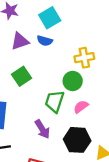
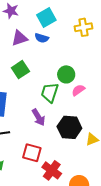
yellow cross: (84, 58) -> (83, 27), moved
pink semicircle: (81, 107) -> (78, 90), moved

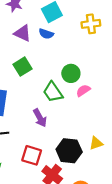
purple triangle: (19, 38) -> (23, 33), turned 42
green trapezoid: (50, 93) -> (53, 92), turned -55
black hexagon: (69, 127) -> (69, 151), moved

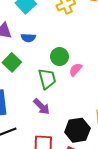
blue semicircle: (46, 34) -> (28, 38), moved
green trapezoid: (53, 92) -> (47, 79), turned -145

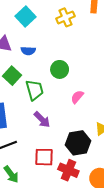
pink semicircle: (76, 70) -> (77, 97), moved
green trapezoid: (47, 79) -> (35, 90), moved

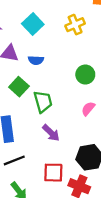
green circle: (60, 69) -> (85, 75), moved

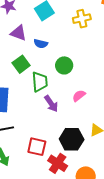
green circle: (85, 75) -> (64, 65), moved
purple arrow: (51, 133) -> (51, 104), moved

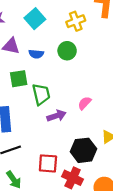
green square: (21, 64) -> (19, 79), turned 36
green circle: (64, 65) -> (67, 51), moved
purple arrow: (51, 104) -> (56, 116), turned -66

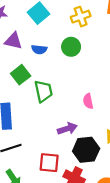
green square: (19, 79) -> (21, 75), turned -30
pink semicircle: (85, 103) -> (88, 101), turned -56
purple arrow: (56, 116) -> (67, 129), moved

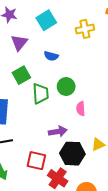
purple triangle: (13, 41) -> (19, 43), turned 48
green circle: (71, 47) -> (66, 86), moved
blue semicircle: (39, 49) -> (51, 56), moved

